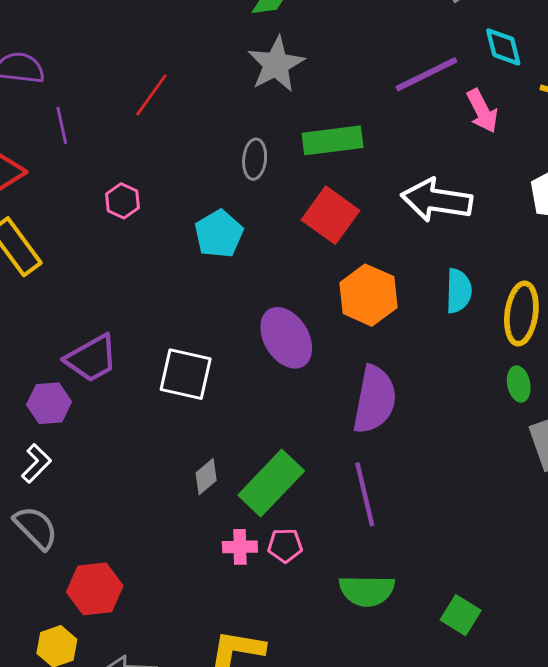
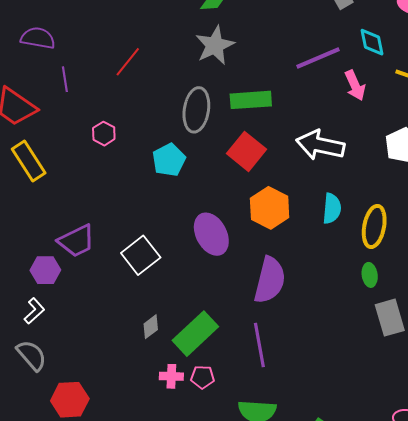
gray ellipse: (255, 159) -> (196, 110), size x1.6
white square: (186, 374) -> (141, 255), turned 36

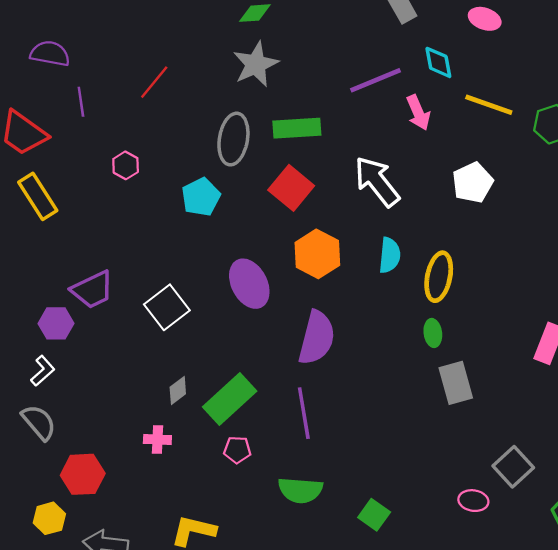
white arrow: (320, 145) -> (377, 181), turned 39
pink cross: (171, 376) -> (157, 440), moved

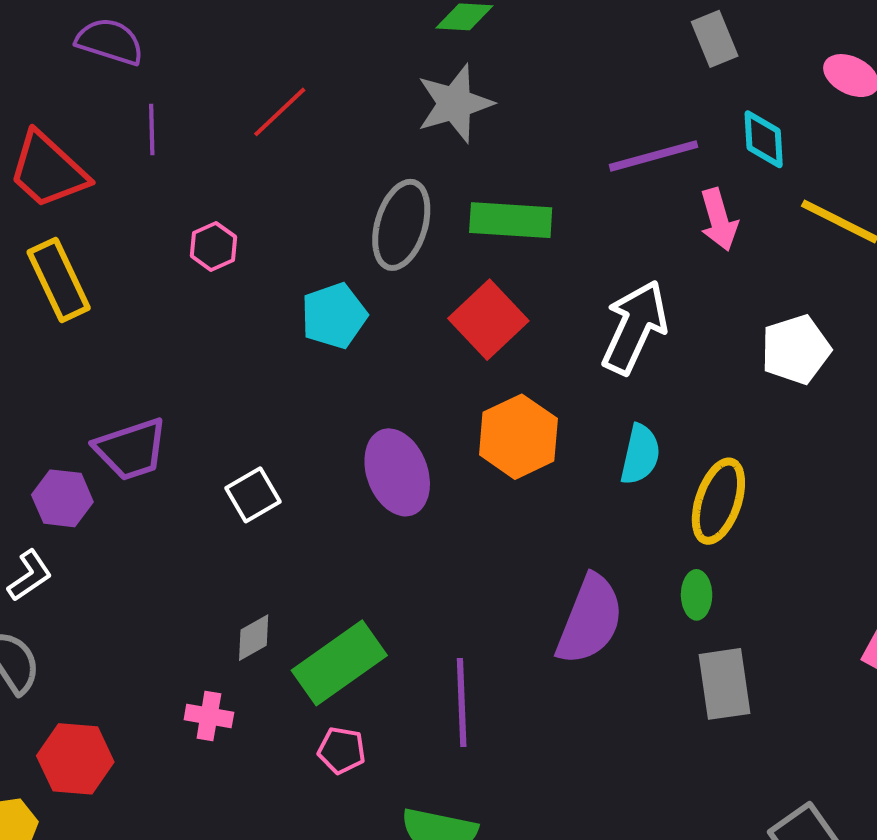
white arrow: (377, 181) -> (635, 327), turned 56
white square: (167, 307) -> (253, 495), size x0.7
purple semicircle: (317, 338) -> (590, 620), moved

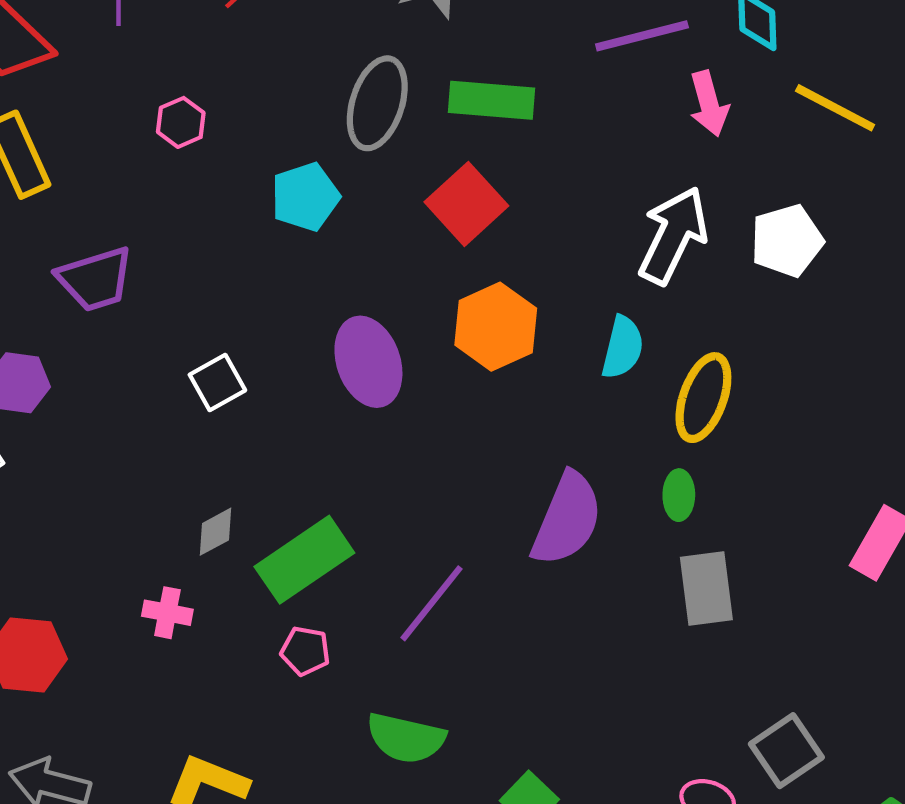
white arrow: (635, 327) -> (673, 235), moved
purple trapezoid: (131, 449) -> (95, 279), moved
purple line: (462, 703) -> (431, 603), turned 40

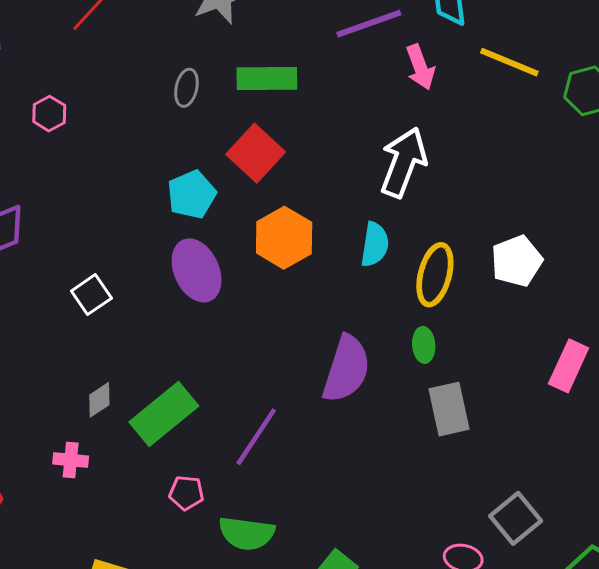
gray ellipse: (377, 103) -> (186, 88), size x0.6
cyan pentagon: (305, 197) -> (192, 194), moved
white pentagon: (787, 241) -> (517, 261), moved
pink pentagon: (305, 651) -> (186, 493), moved

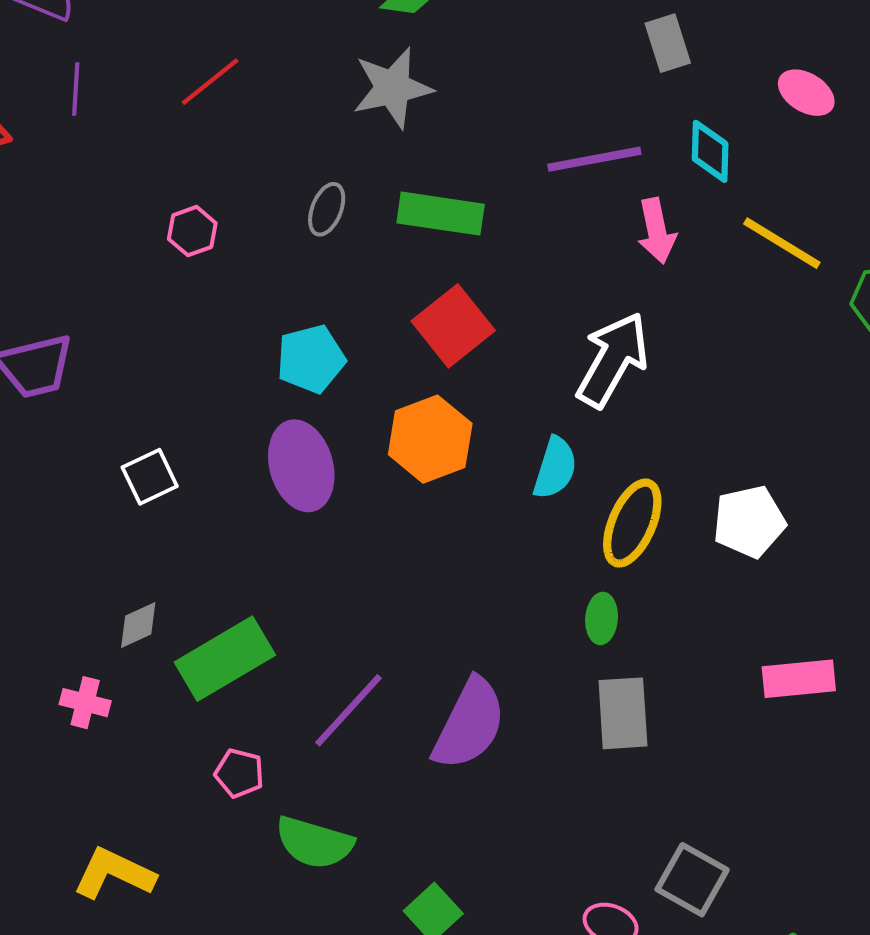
pink hexagon: (49, 114) -> (192, 231), moved
red square: (256, 153) -> (453, 326), moved
pink rectangle: (569, 366) -> (799, 679), turned 51
purple semicircle: (346, 369) -> (469, 724), moved
gray square: (516, 518) -> (692, 880), turned -30

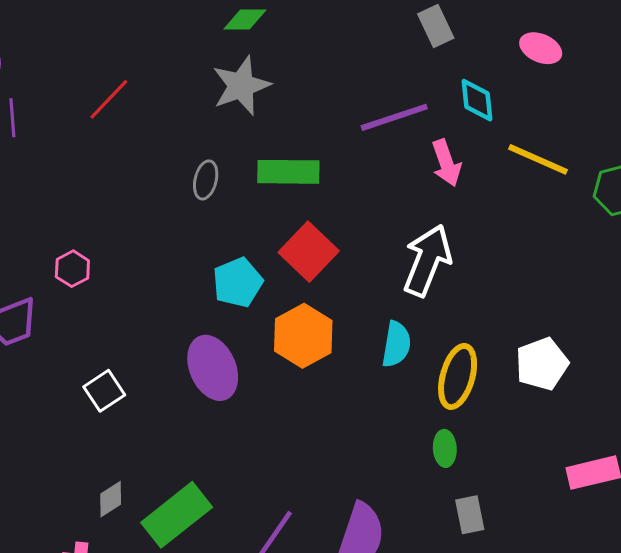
pink hexagon: (192, 231) -> (72, 269), moved
cyan pentagon: (311, 359) -> (238, 282), moved
gray rectangle: (623, 713) -> (470, 515), size x0.7

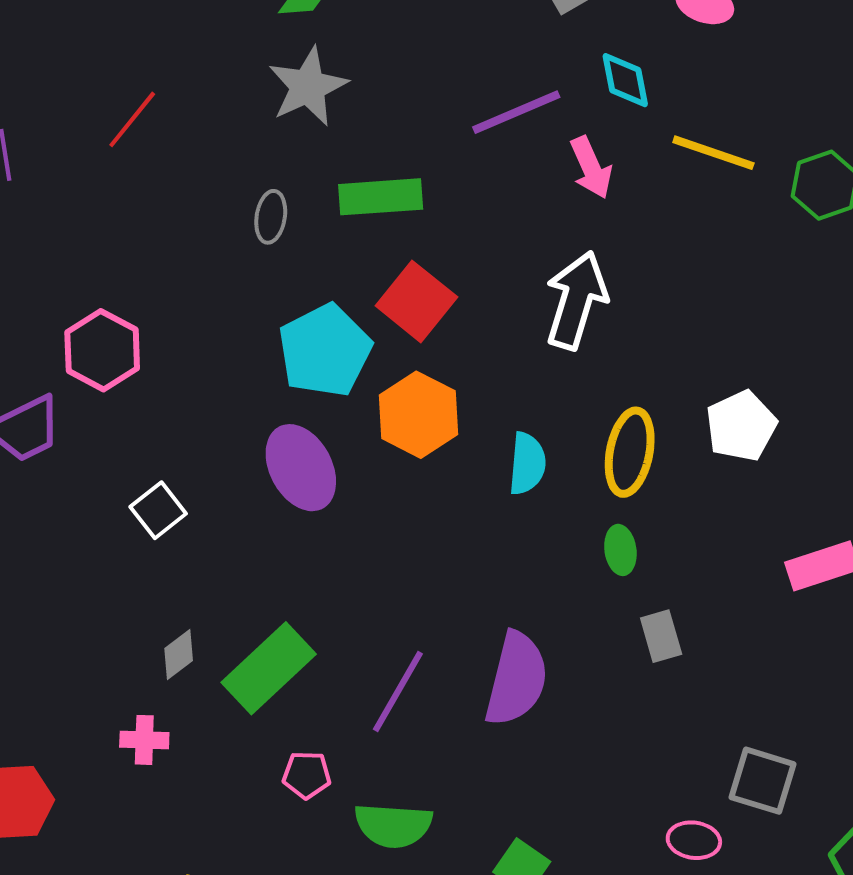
pink hexagon: (72, 269) -> (102, 350), size x1.6
cyan pentagon: (238, 282) -> (325, 351), size x1.4
cyan semicircle: (396, 344) -> (527, 464), moved

